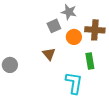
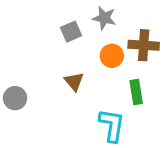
gray square: (54, 26) -> (71, 32), moved

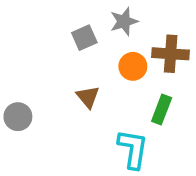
gray star: (104, 18) -> (124, 21), turned -30
green rectangle: (136, 92) -> (162, 109), turned 30

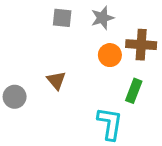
gray square: (84, 38) -> (62, 18), moved, turned 30
brown triangle: (88, 97) -> (56, 80), moved

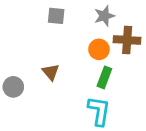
gray star: (102, 18) -> (104, 16), moved
green rectangle: (134, 91) -> (104, 77), moved

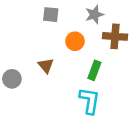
orange circle: (99, 49) -> (75, 41), moved

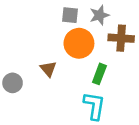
gray square: (51, 15) -> (70, 15), moved
orange circle: (75, 41) -> (79, 43), size x1.5

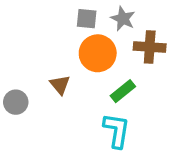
gray star: (99, 15) -> (123, 19), turned -30
green rectangle: (99, 74) -> (123, 91), turned 30

